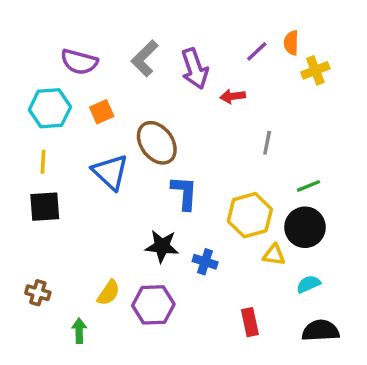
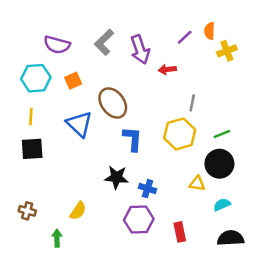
yellow hexagon: (250, 215) -> (180, 134), moved
purple hexagon: (153, 305) -> (139, 220), moved

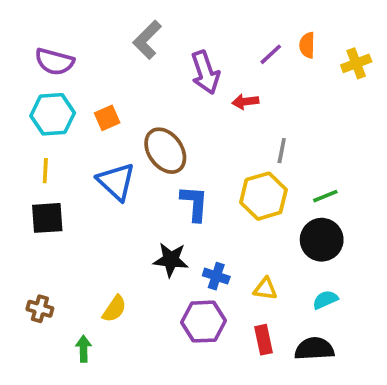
gray L-shape: (104, 42) -> (147, 40), moved
purple semicircle: (57, 45) -> (54, 62), moved
yellow cross: (227, 51) -> (356, 63), moved
yellow triangle: (197, 184) -> (265, 289), moved
black semicircle: (231, 238) -> (314, 349), moved

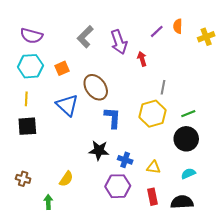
gray L-shape: (147, 40) -> (85, 37), moved
red arrow: (245, 102) -> (142, 59), turned 80

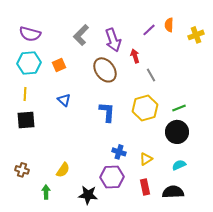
brown ellipse: (96, 87) -> (105, 70), moved
gray line: (163, 87) -> (151, 75), moved, turned -40
blue triangle: (67, 105) -> (64, 100), size x0.6
black star: (99, 150) -> (88, 195), moved
yellow triangle: (154, 167) -> (146, 159), turned -40

